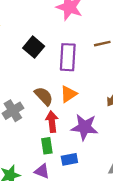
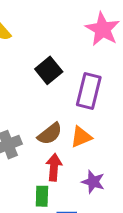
brown semicircle: (44, 96) -> (50, 134), turned 84
purple star: (84, 127) -> (93, 182), size x0.7

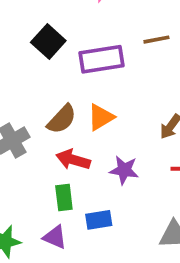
purple rectangle: (89, 91) -> (101, 59), turned 76
red arrow: (54, 167) -> (73, 160), turned -70

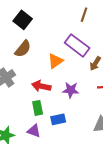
brown line: (156, 40) -> (84, 15), turned -56
purple rectangle: (101, 59) -> (77, 45), moved, turned 50
brown semicircle: (62, 119) -> (23, 49), moved

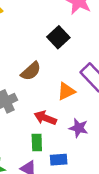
black square: (23, 20) -> (58, 37), moved

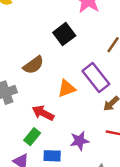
purple star: (79, 128) -> (79, 141), moved, turned -30
green rectangle: (37, 143) -> (32, 137), turned 35

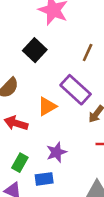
red arrow: (43, 113) -> (16, 123), moved
purple star: (79, 141) -> (56, 152), moved

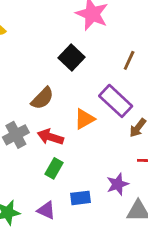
purple star: (56, 152) -> (118, 184), moved
green rectangle: (20, 163) -> (54, 168), moved

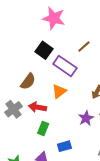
brown line: (129, 60) -> (84, 47), turned 32
purple rectangle: (116, 101) -> (65, 66), moved
purple star: (118, 184) -> (86, 118), moved

